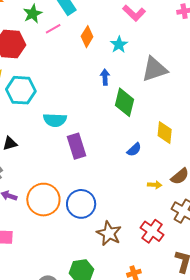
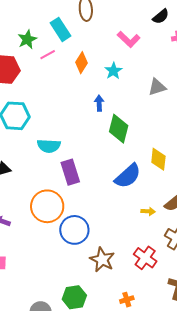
gray triangle: (154, 69) -> (157, 87), moved, size x0.7
blue semicircle: (134, 150) -> (128, 176), size x1.8
orange circle: (43, 200) -> (47, 206), moved

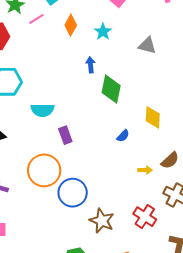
gray triangle: (157, 87) -> (147, 45), turned 36
purple rectangle: (70, 172) -> (65, 135), size x0.7
blue semicircle: (128, 176) -> (123, 136), size x0.5

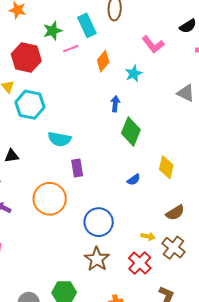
gray triangle: (147, 45) -> (186, 93), moved
yellow arrow: (145, 170) -> (148, 236), moved
blue circle: (73, 193) -> (99, 222), moved

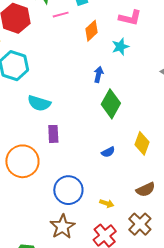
pink L-shape: (153, 44) -> (130, 18), moved, turned -45
yellow arrow: (148, 236) -> (107, 203), moved

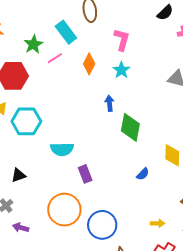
pink L-shape: (130, 18) -> (122, 40), turned -70
blue circle: (68, 190) -> (102, 225), moved

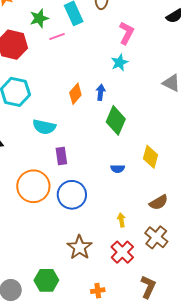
orange diamond: (89, 64) -> (75, 94), moved
blue semicircle: (143, 174) -> (118, 169), turned 32
yellow arrow: (158, 223) -> (121, 220), turned -112
blue circle: (102, 225) -> (72, 195), moved

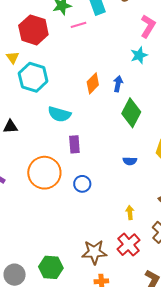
blue circle: (72, 195) -> (82, 184), size x0.6
brown star: (80, 247) -> (94, 252), moved, turned 30

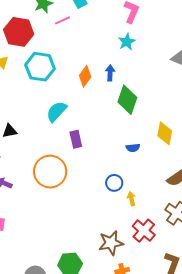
cyan hexagon: (33, 77) -> (40, 67), moved
cyan semicircle: (59, 114) -> (56, 111), turned 125
blue circle: (82, 184) -> (114, 183), moved
yellow arrow: (130, 212) -> (131, 199), moved

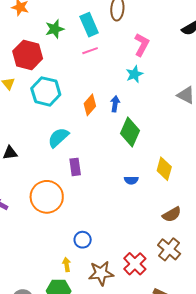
pink line: (63, 20) -> (90, 51), moved
blue circle: (114, 183) -> (83, 240), moved
yellow arrow: (131, 199) -> (67, 265), moved

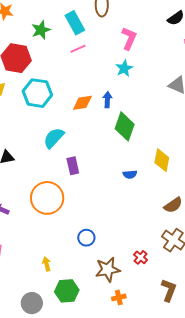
orange diamond: (90, 105) -> (82, 103), turned 45
red cross: (135, 264) -> (141, 257), size x0.6
yellow arrow: (67, 265) -> (47, 264), moved

